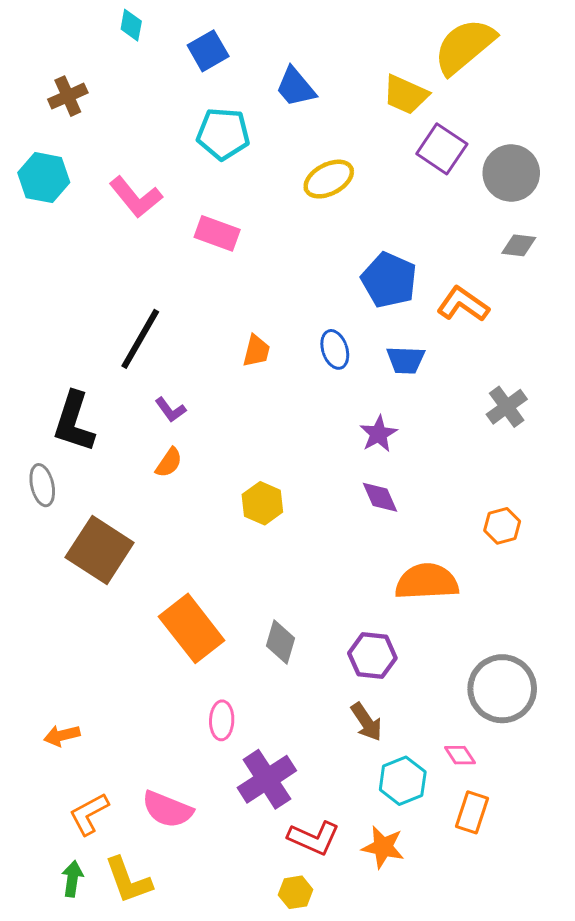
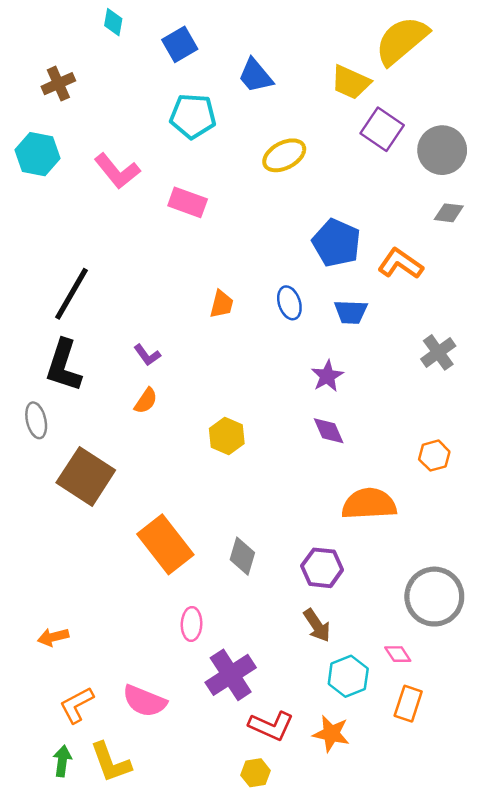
black line: (140, 339) -> (71, 294), moved

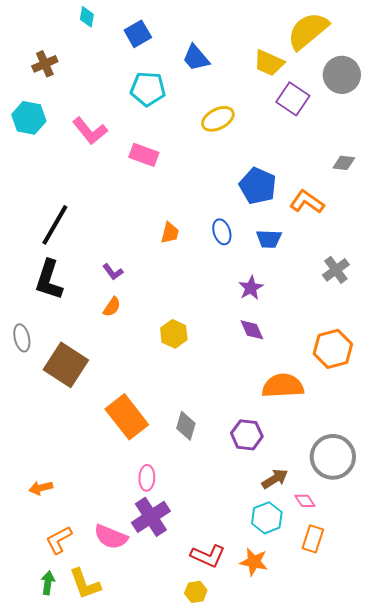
gray circle: (442, 150) -> (342, 75), moved
gray ellipse: (36, 420) -> (22, 338), moved
orange hexagon: (434, 456) -> (333, 349), size x1.6
brown arrow: (317, 625) -> (275, 479), moved, turned -88
purple cross: (231, 675) -> (151, 517), moved

